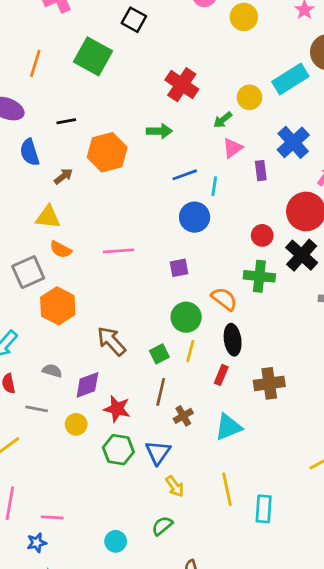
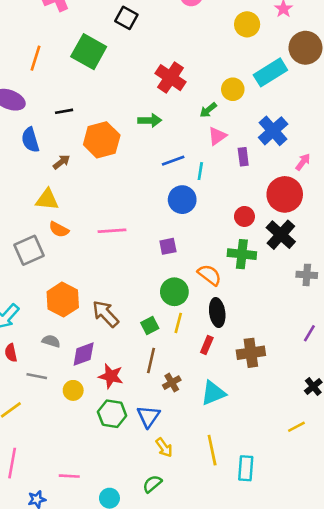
yellow circle: (244, 17) -> (247, 24), moved
orange hexagon: (58, 306) -> (63, 300), moved
pink line: (52, 517) -> (69, 476), moved

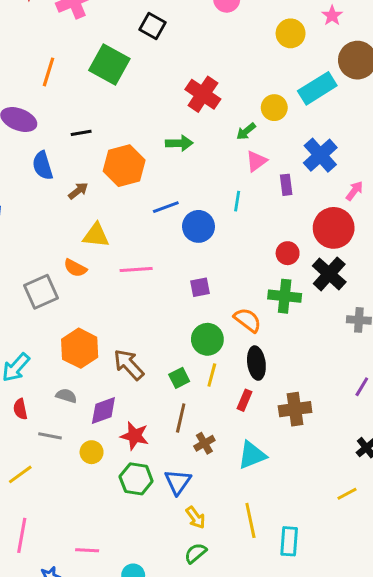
blue line: (173, 161) -> (166, 207), moved
yellow triangle: (47, 200) -> (96, 235), moved
blue circle: (182, 200) -> (198, 226), moved
green semicircle: (152, 484) -> (196, 553), moved

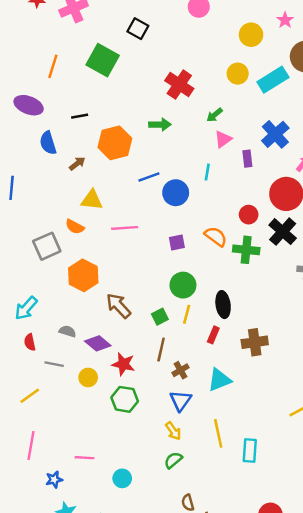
yellow circle: (274, 108) -> (238, 74), moved
orange semicircle: (247, 320) -> (216, 236), moved
orange hexagon: (80, 348) -> (83, 275), moved
purple diamond: (103, 411) -> (98, 343), turned 60
blue triangle: (178, 482) -> (181, 401), moved

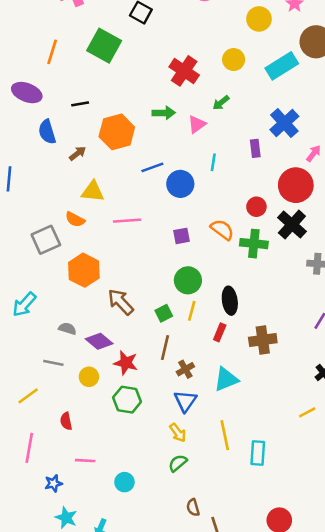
yellow circle: (238, 74) -> (234, 60), moved
pink triangle: (223, 139) -> (197, 124), moved
red semicircle: (30, 342) -> (66, 421), moved

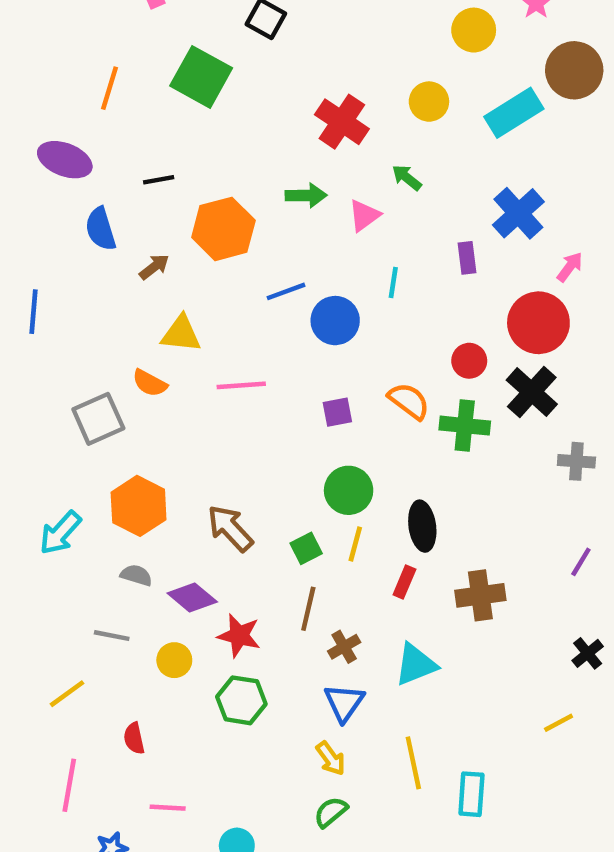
green arrow: (221, 103) -> (407, 178), turned 78
orange hexagon: (84, 270) -> (139, 506), moved

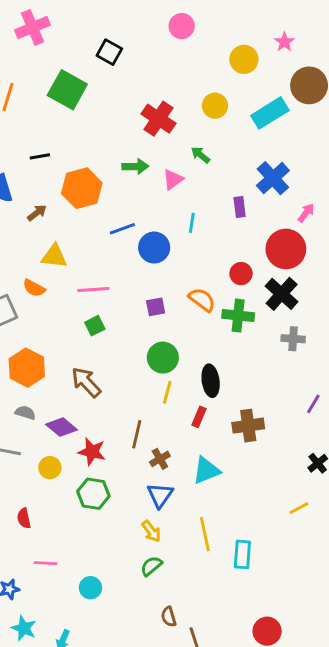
gray cross: (576, 461) -> (293, 339), moved
green square: (306, 548) -> (95, 326), moved

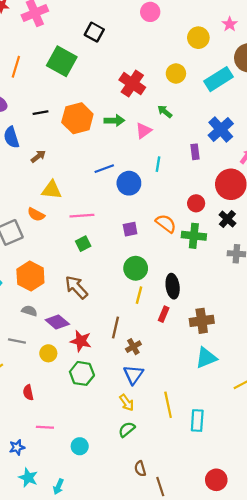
orange hexagon: (82, 188) -> (77, 118), moved
black cross: (282, 294) -> (227, 219), size x0.7
cyan triangle: (206, 470) -> (206, 358), moved

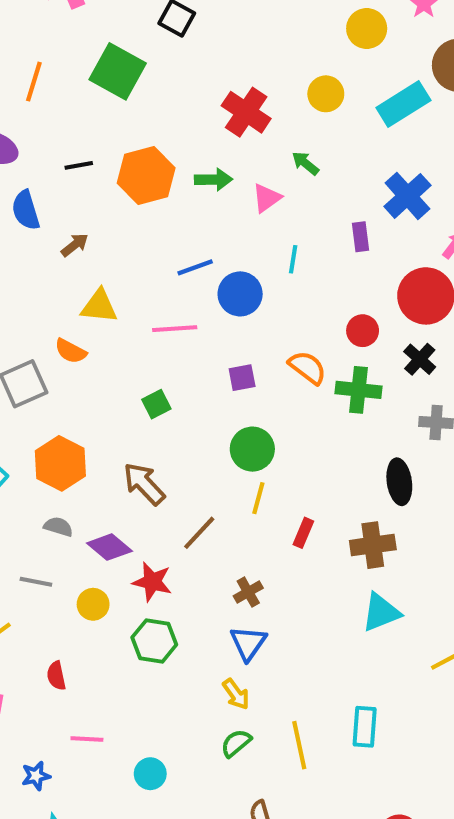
pink line: (82, 216) -> (175, 329), moved
black ellipse: (173, 286) -> (399, 482), moved
brown line: (115, 328) -> (199, 533), moved, turned 30
yellow line: (168, 405) -> (299, 745), moved

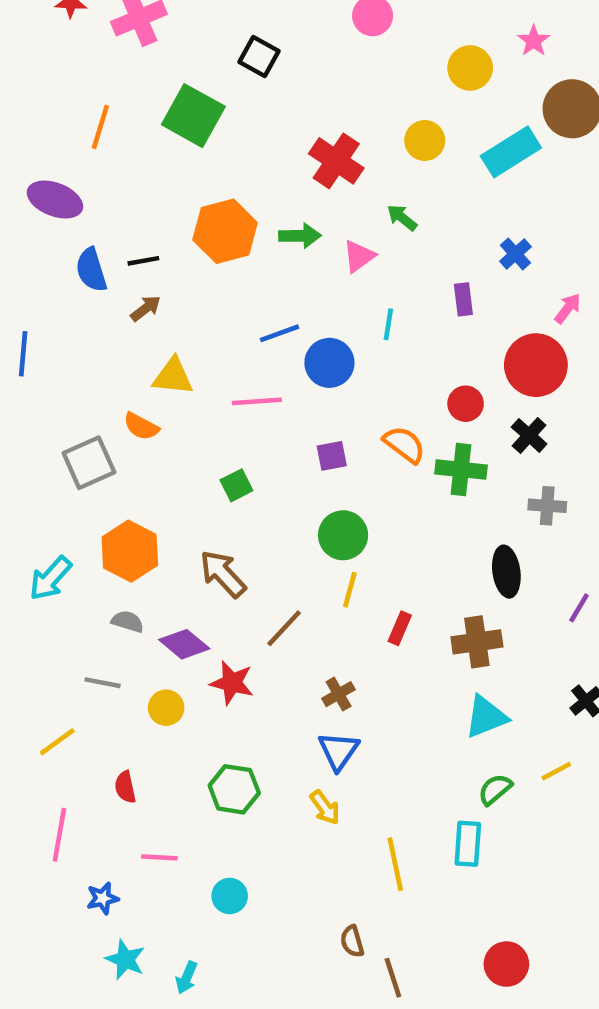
black line: (79, 165) -> (143, 261), moved
blue cross: (407, 196) -> (515, 254), size x0.6
green hexagon: (154, 641) -> (234, 789), moved
green semicircle: (236, 743) -> (495, 789), moved

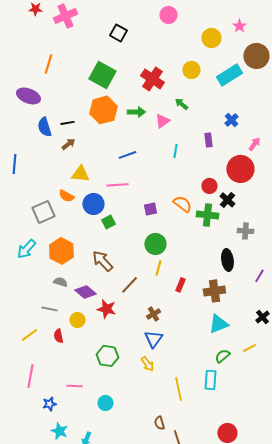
green square: (193, 116) -> (102, 75), moved
blue circle: (329, 363) -> (93, 204), moved
black cross: (529, 435) -> (227, 200), moved
cyan arrow: (50, 578) -> (26, 249), moved
red semicircle: (125, 787) -> (58, 336), moved

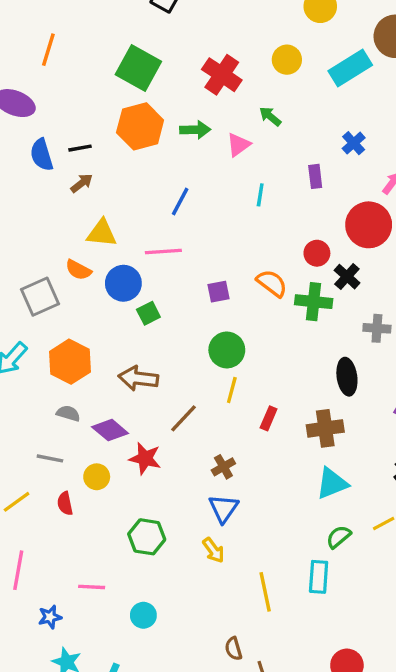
blue line: (127, 155) -> (180, 201), turned -42
brown arrow: (102, 261) -> (138, 378), turned -40

